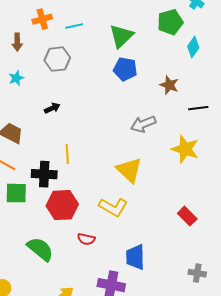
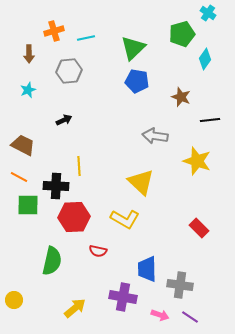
gray arrow: (143, 124) -> (155, 136), turned 30
green semicircle: (40, 249) -> (52, 261), turned 64
gray cross: (197, 273) -> (180, 285), moved, size x1.4

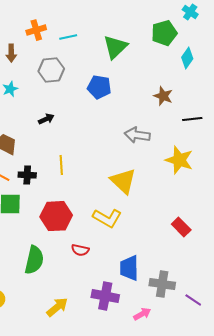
blue pentagon: (137, 81) -> (99, 87), moved
black cross: (56, 186) -> (27, 175), moved, size x0.7
pink arrow: (160, 315) -> (142, 314), turned -48
purple line: (190, 317) -> (193, 300), moved

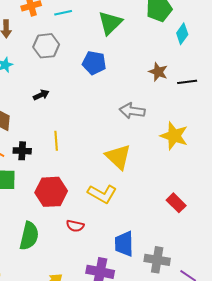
black line: (192, 119) -> (187, 82), moved

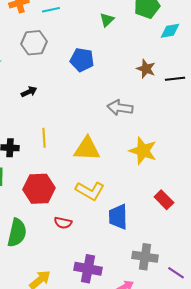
green triangle: (110, 23) -> (107, 20), moved, size x0.6
cyan diamond: (182, 34) -> (170, 31), turned 45
yellow star: (174, 136) -> (143, 151), moved
yellow triangle: (118, 157) -> (87, 149), moved, turned -40
blue trapezoid: (124, 244) -> (118, 217), moved

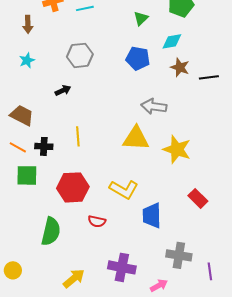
cyan diamond: (170, 31) -> (172, 41), moved
gray hexagon: (34, 43) -> (80, 55), moved
blue pentagon: (82, 60) -> (138, 58), moved
yellow triangle: (87, 149) -> (136, 138), moved
purple line: (176, 273) -> (210, 271), turned 48

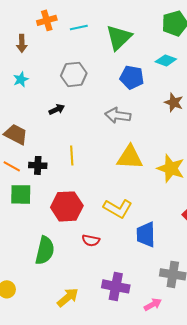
green triangle: (141, 18) -> (119, 37), moved, size x1.8
cyan diamond: (172, 41) -> (166, 60), turned 30
brown star: (180, 67) -> (174, 102), moved
gray arrow: (154, 106) -> (118, 115), moved

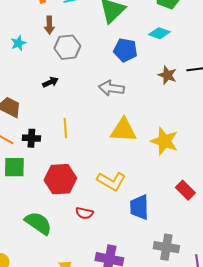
brown arrow: (22, 43) -> (49, 25), moved
cyan star: (21, 79) -> (18, 43), moved
green semicircle: (45, 250) -> (38, 223), turned -68

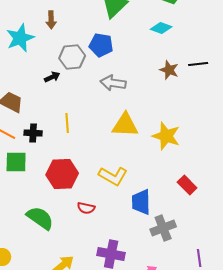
cyan star: (18, 43) -> (20, 38), size x1.8
gray hexagon: (67, 47) -> (72, 57), moved
blue pentagon: (125, 50) -> (101, 45), moved
gray cross: (166, 247) -> (163, 228), moved, turned -30

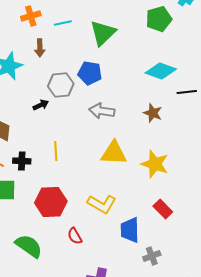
cyan diamond: (161, 28) -> (161, 71), moved, size x1.4
brown star: (169, 70) -> (153, 113), moved
red rectangle: (187, 185) -> (163, 209), moved
red semicircle: (86, 208) -> (75, 236), turned 48
gray cross: (163, 228) -> (152, 256), size x0.7

